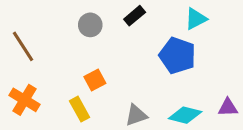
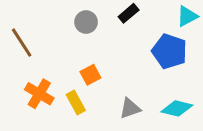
orange cross: (24, 100) -> (39, 94), moved

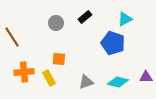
orange square: (90, 75) -> (59, 59), turned 32
orange cross: (39, 94) -> (24, 72), turned -36

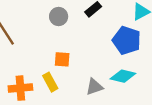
orange cross: (24, 72) -> (20, 88), moved
cyan diamond: (118, 82) -> (123, 76), moved

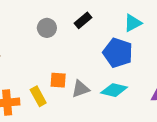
orange square: (62, 59) -> (58, 80), moved
gray triangle: (94, 87) -> (80, 89), moved

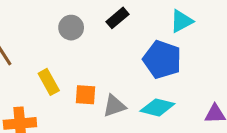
yellow rectangle: (38, 96) -> (49, 82), moved

